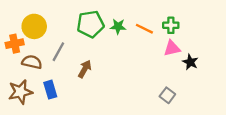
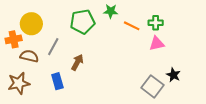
green star: (118, 26) -> (111, 11), moved
black star: (190, 62) -> (173, 75), moved
blue rectangle: (50, 90) -> (57, 81), moved
gray square: (167, 95) -> (152, 86), size x1.5

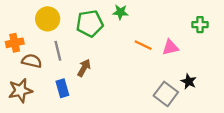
green cross: (156, 23) -> (200, 25), moved
yellow circle: (31, 24) -> (48, 19), moved
orange line: (132, 26) -> (143, 45), moved
gray line: (53, 47) -> (58, 51), turned -42

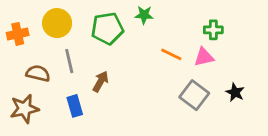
green cross: (200, 25) -> (213, 30), moved
orange cross: (15, 43) -> (18, 34), moved
black star: (189, 81) -> (235, 92), moved
gray square: (166, 94) -> (194, 95), moved

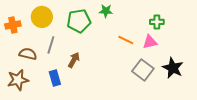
gray line: (69, 61) -> (51, 45), turned 30
black star: (235, 92) -> (173, 68), size x1.5

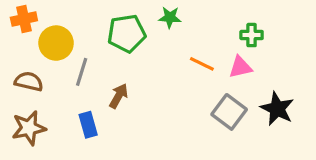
yellow circle: (42, 17) -> (56, 43), moved
orange cross: (13, 25) -> (24, 19), moved
brown semicircle: (28, 54) -> (29, 81), moved

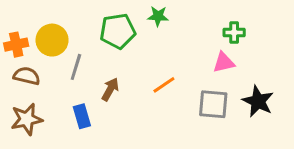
orange cross: (24, 19) -> (16, 45), moved
orange line: (202, 64) -> (164, 85), moved, turned -60
gray square: (229, 112) -> (213, 104), turned -32

